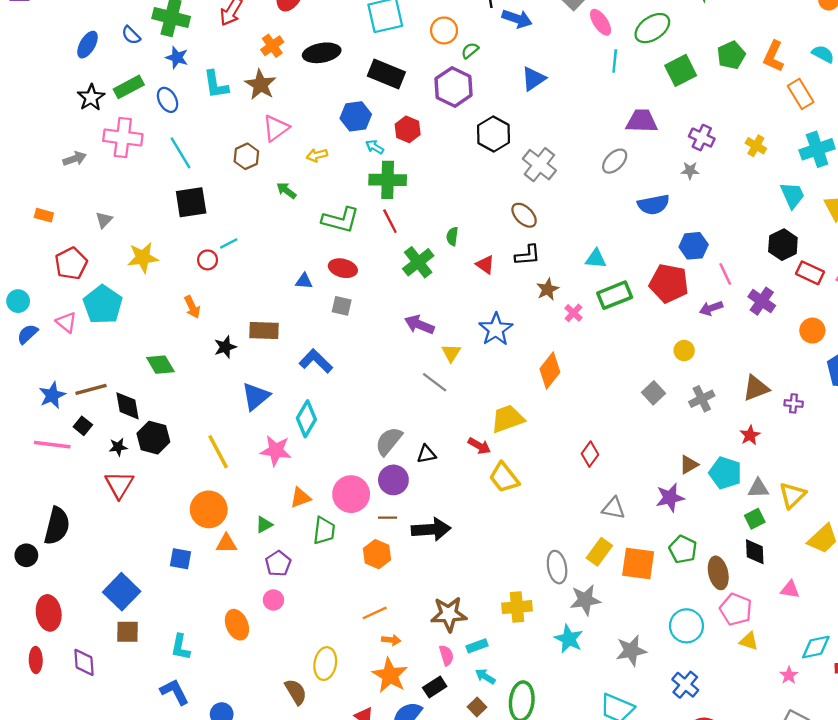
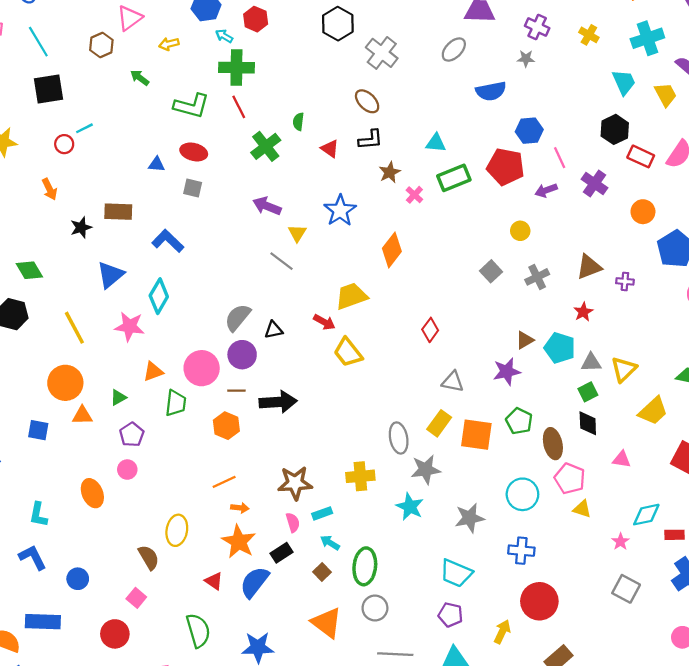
green diamond: (160, 365) -> (29, 270), moved
blue cross: (685, 685) -> (521, 551), turned -35

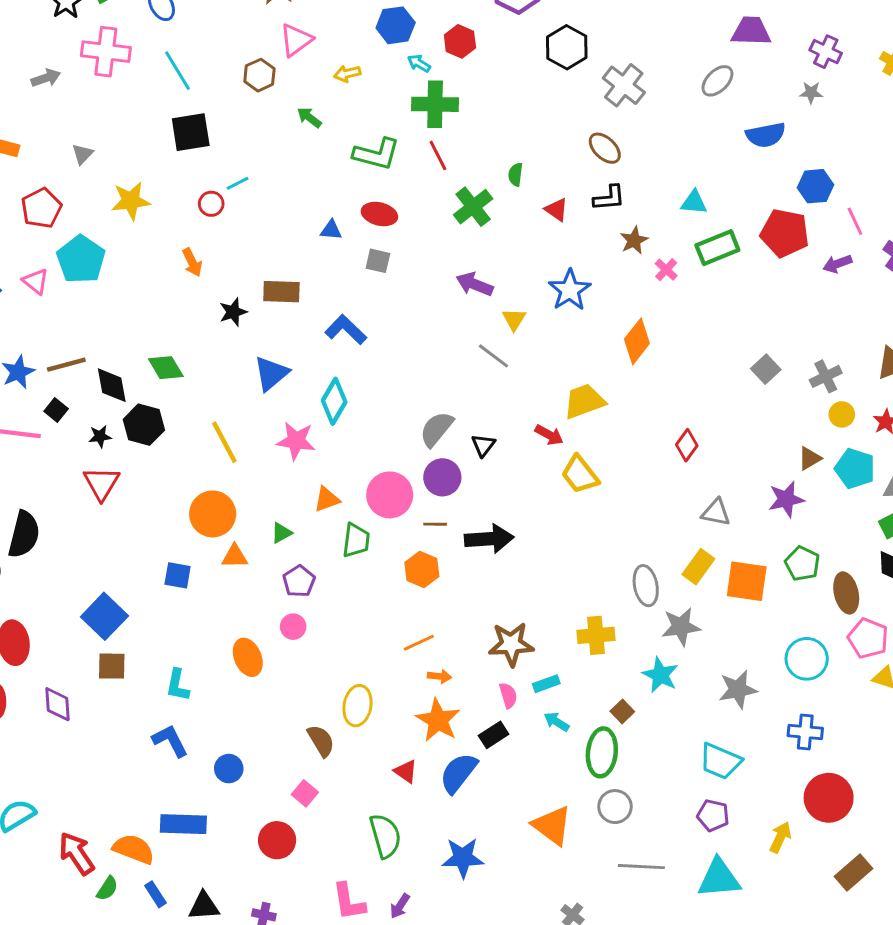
yellow circle: (520, 231) -> (842, 414), moved
black triangle: (274, 330) -> (483, 445), turned -42
brown square: (322, 572) -> (622, 711), moved

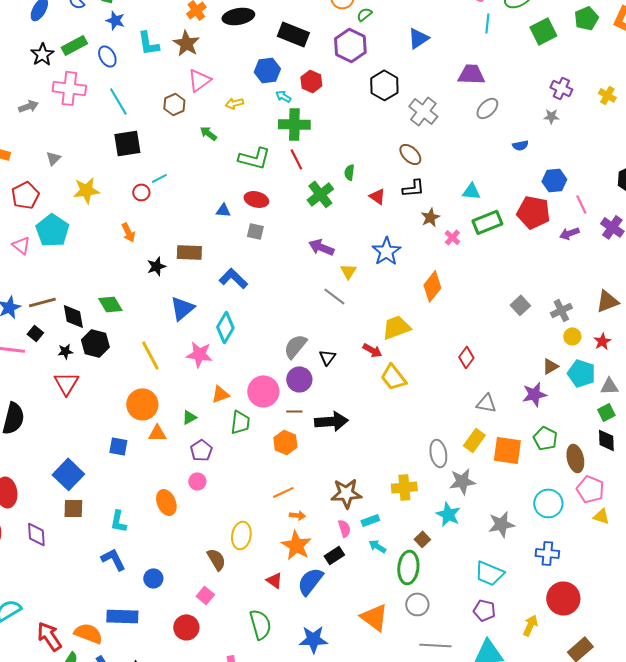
purple trapezoid: (751, 31) -> (471, 74), moved
blue semicircle: (766, 135) -> (520, 145), size x0.6

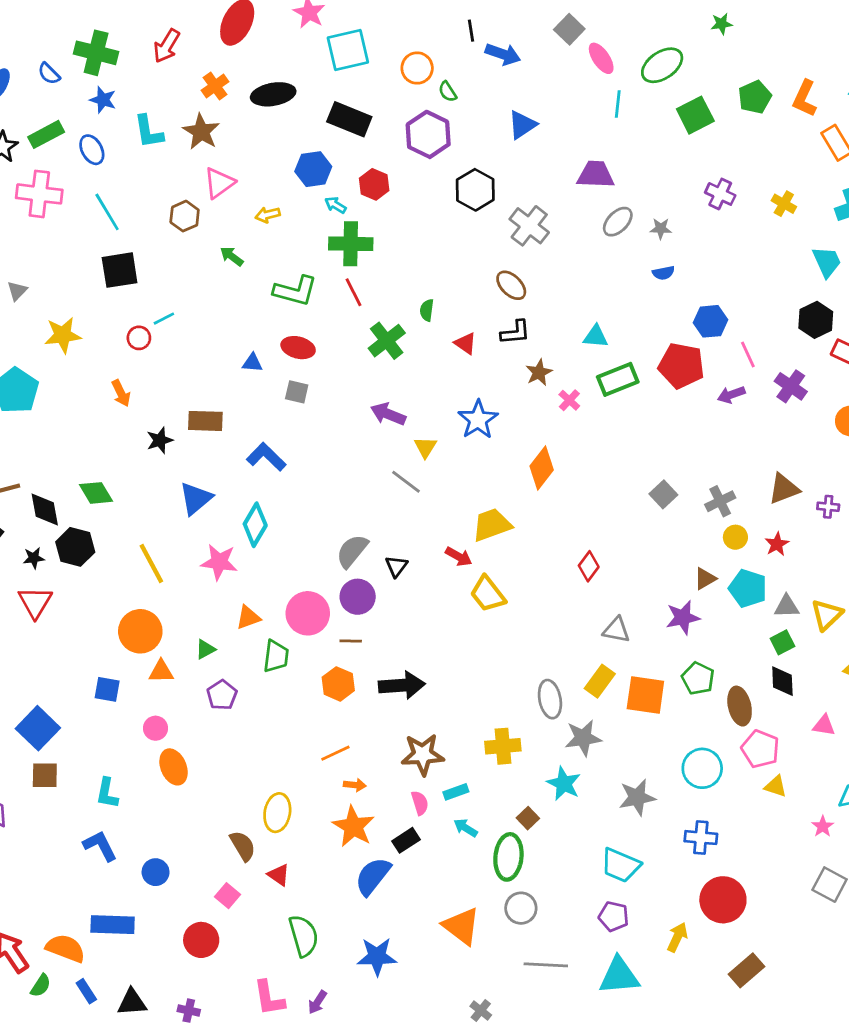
green semicircle: (364, 14) -> (448, 92), turned -84
gray star: (551, 116) -> (661, 229), moved
black arrow: (331, 421) -> (402, 685), moved
pink circle: (197, 481) -> (156, 728), moved
red triangle: (274, 580) -> (279, 875), moved

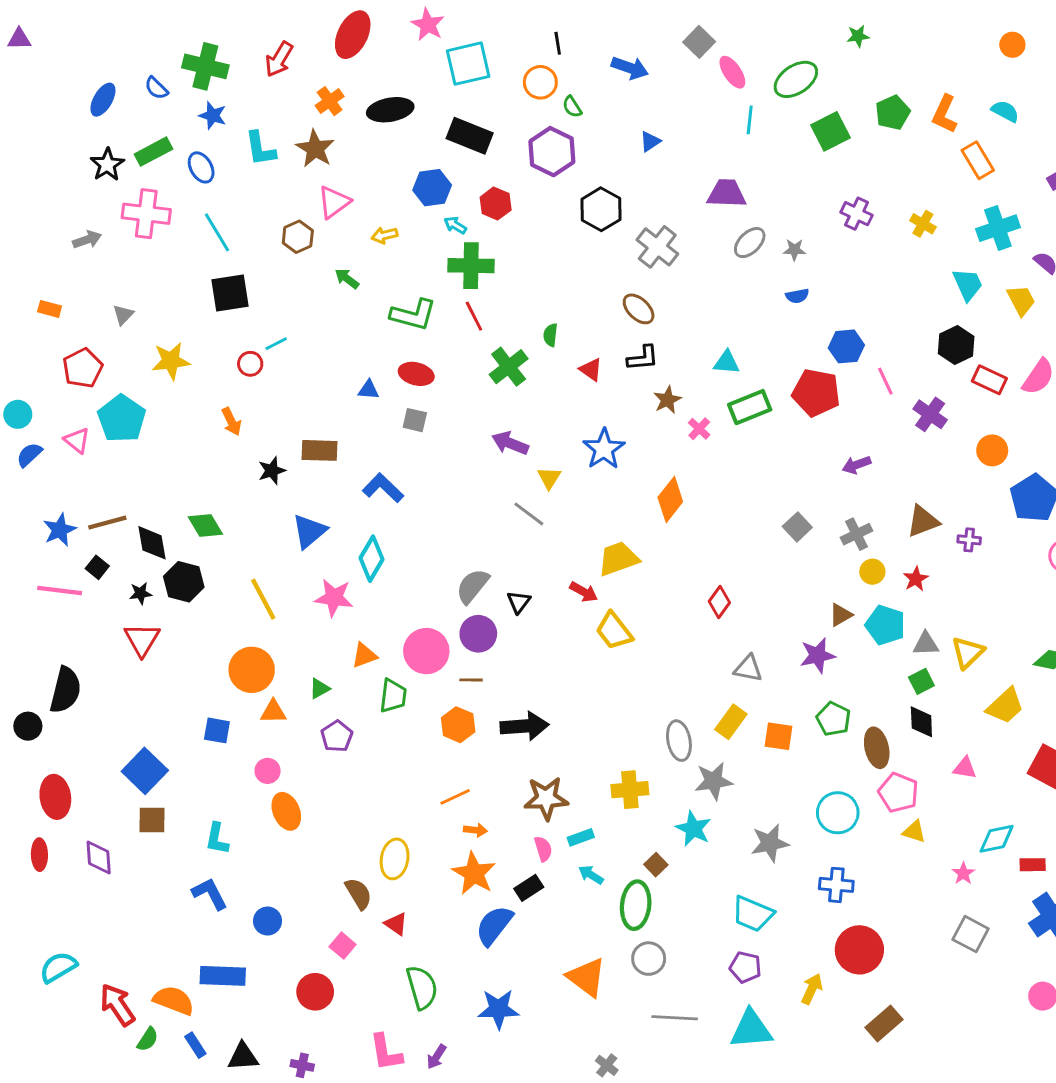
black line: (471, 31) -> (558, 43), moved
blue triangle: (522, 125) -> (650, 141), size x0.7
purple arrow: (731, 395) -> (857, 465), moved
orange square: (645, 695) -> (779, 736), size x0.7

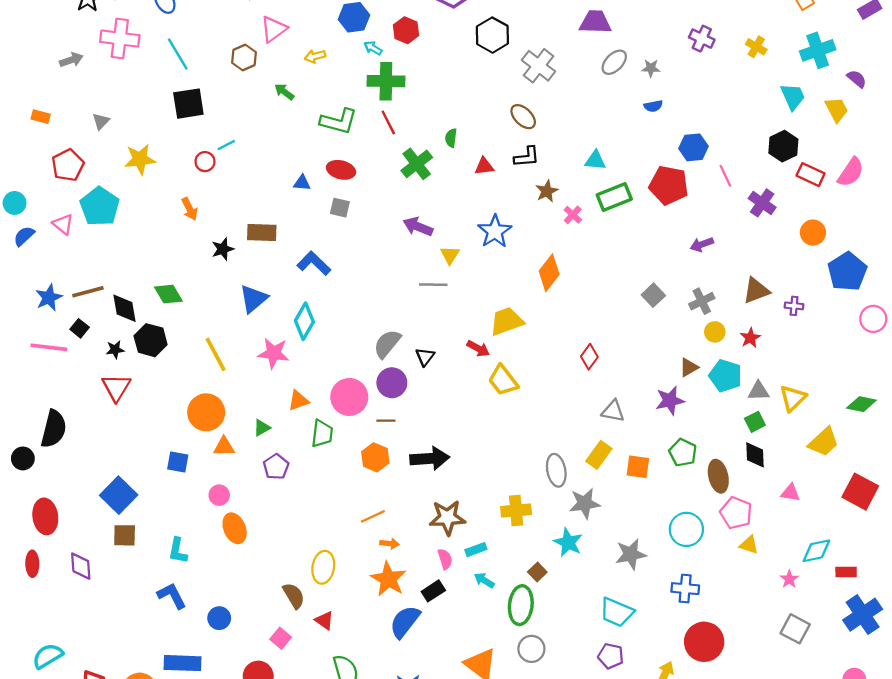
red triangle: (591, 370) -> (484, 166), turned -42
gray line: (529, 514) -> (433, 285), turned -36

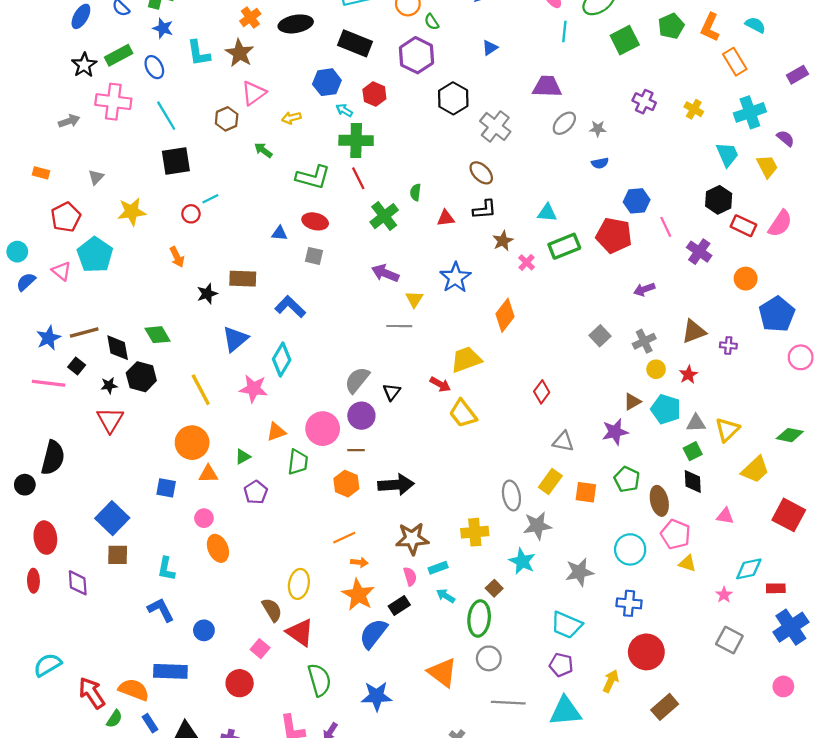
red triangle: (324, 620) -> (300, 633), size x1.6

